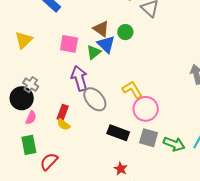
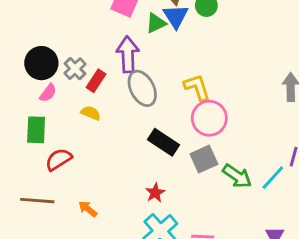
gray cross: (31, 85) -> (75, 69), moved
red rectangle: (63, 112) -> (96, 81), moved
yellow semicircle: (63, 124) -> (91, 113), turned 152
gray square: (149, 138) -> (204, 159), turned 36

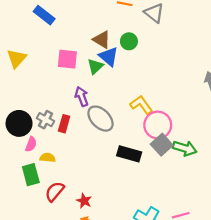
purple arrow: (128, 54) -> (82, 96), size x0.7
yellow semicircle: (91, 113) -> (48, 158), moved
gray square: (204, 159) -> (162, 145), moved
green arrow: (237, 176) -> (185, 148), moved
red star: (155, 193) -> (84, 201), moved

